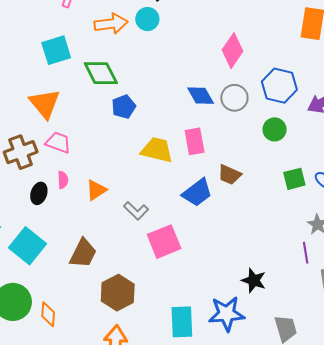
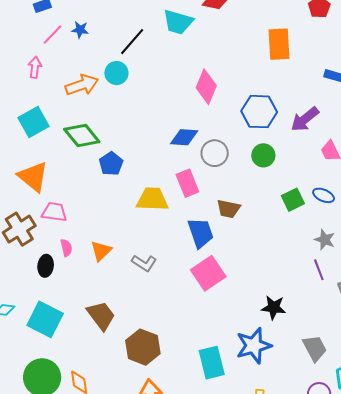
blue diamond: (201, 96) -> (184, 137), turned -44
gray circle: (234, 98) -> (215, 153), moved
blue trapezoid: (197, 193) -> (201, 233), turned -60
pink square: (164, 242) -> (208, 273), moved
brown trapezoid: (83, 253) -> (101, 316), turned -52

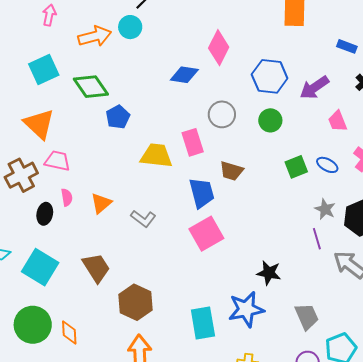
blue diamond: (184, 137) -> (184, 75), moved

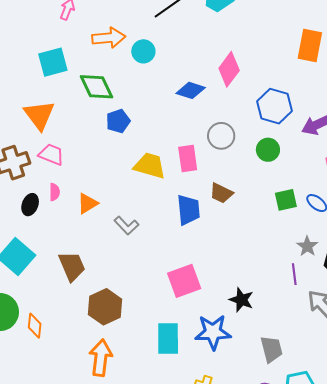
cyan circle: (130, 27) -> (143, 51), moved
pink square: (206, 234) -> (184, 281), moved

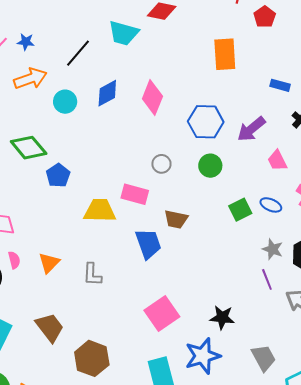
orange arrow: (109, 38) -> (30, 79), moved
blue diamond: (191, 90) -> (107, 93), moved, turned -32
gray circle: (221, 136) -> (161, 164), size x0.7
pink rectangle: (188, 159) -> (135, 194), turned -52
gray L-shape: (126, 226) -> (92, 274), turned 60

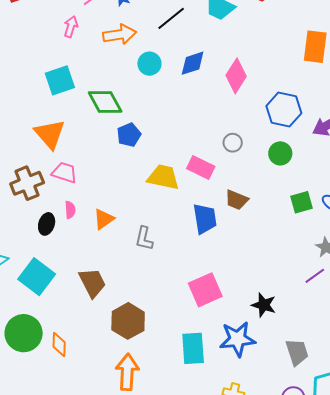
purple line: (267, 279) -> (315, 276), turned 65

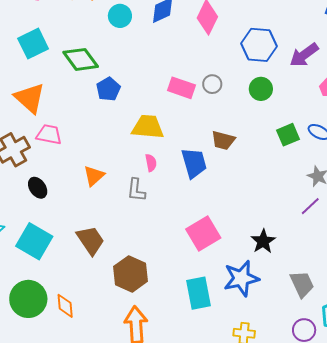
pink rectangle: (201, 168) -> (181, 88), moved
pink semicircle: (70, 210) -> (151, 163), moved
black ellipse: (47, 224) -> (38, 188), turned -45
black star: (264, 305) -> (263, 241), turned 30

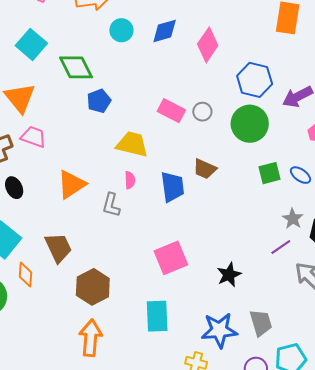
cyan square: (33, 44) -> (31, 44), turned -32
green circle: (261, 89) -> (250, 124), size x1.6
orange triangle: (94, 176) -> (71, 184), size x1.4
blue star: (241, 278) -> (219, 330), moved
orange diamond: (65, 306) -> (26, 275), moved

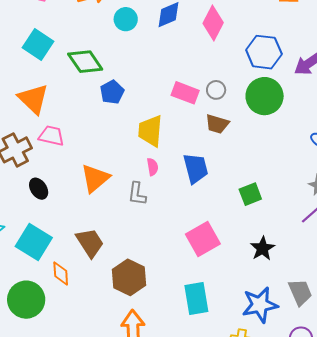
yellow trapezoid: (132, 144) -> (150, 131), turned -92
brown trapezoid: (205, 169) -> (217, 124), moved
green square: (270, 173) -> (250, 194), moved

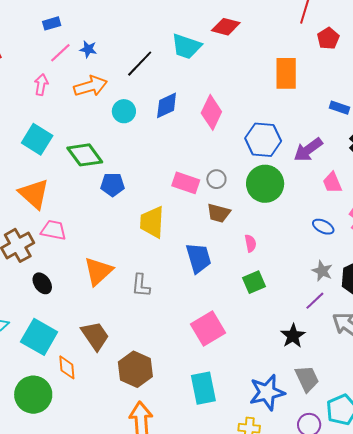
blue pentagon: (112, 92) -> (113, 185), turned 30
pink semicircle: (153, 167) -> (250, 243), moved
black star: (263, 248) -> (293, 336), moved

